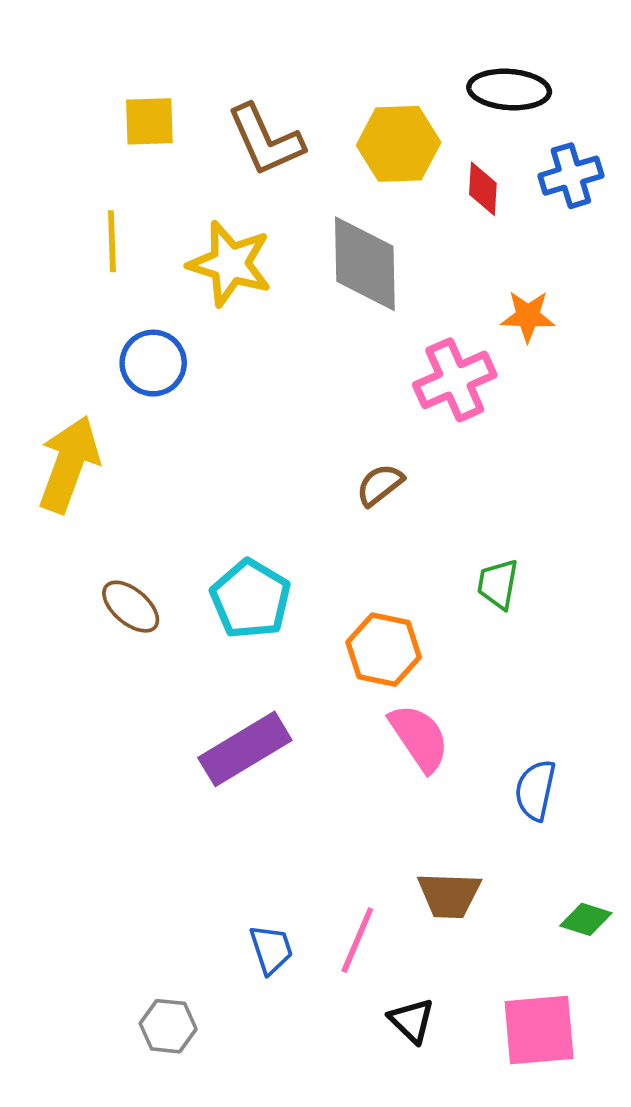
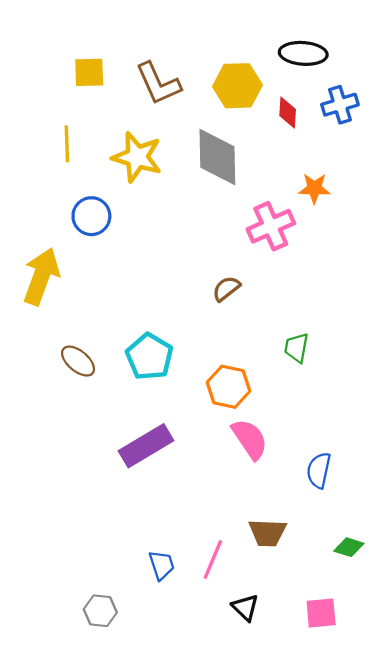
pink square: (539, 1030) -> (321, 613), size x0.7

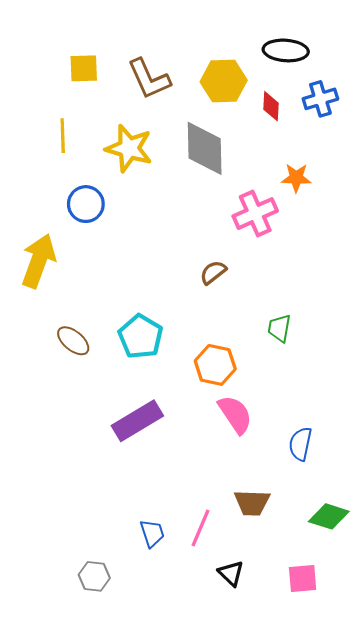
green diamond: (349, 547) -> (329, 516), size x1.4

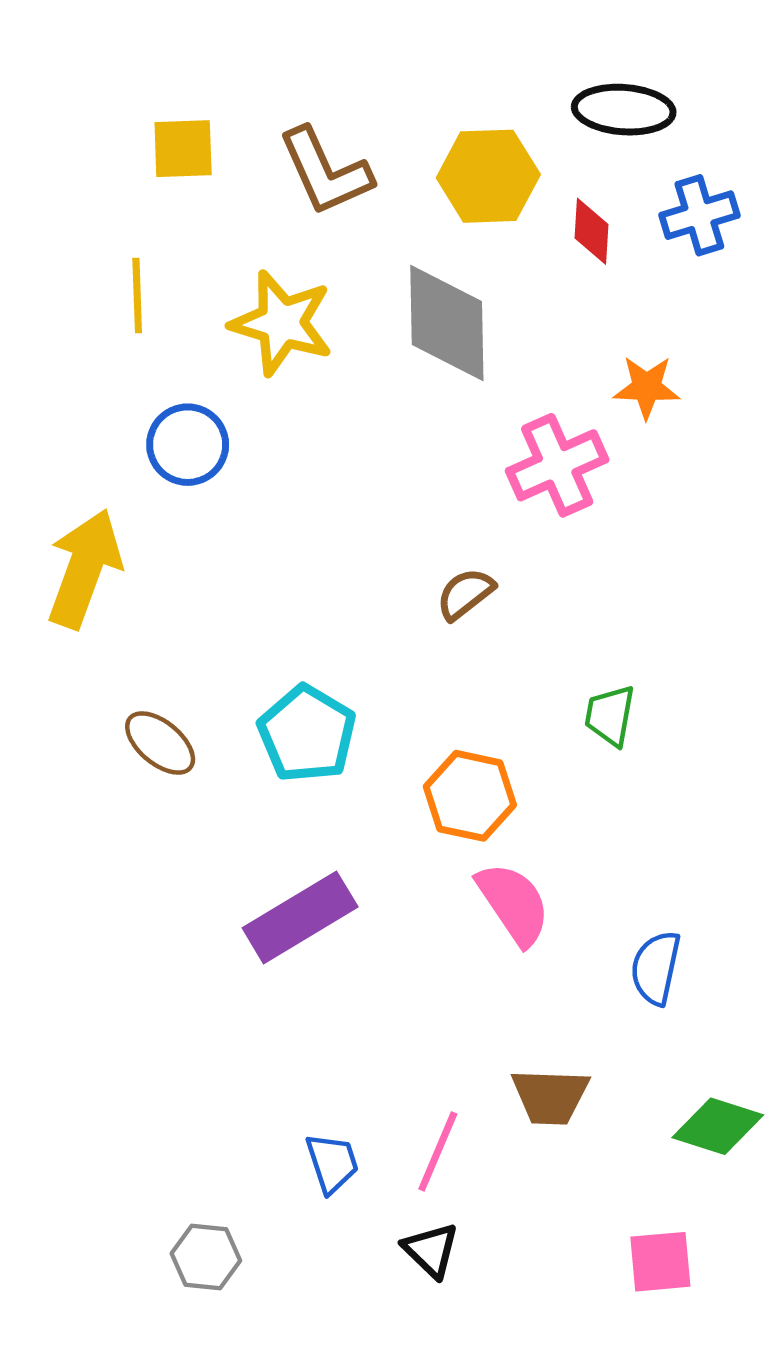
black triangle: (231, 573) -> (431, 1250), moved

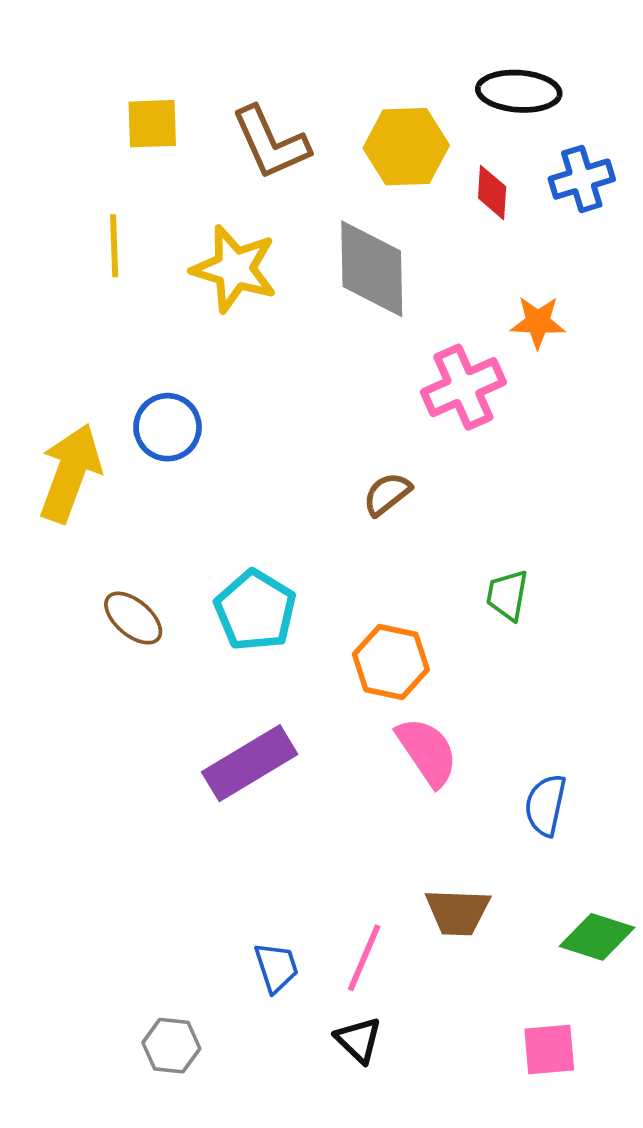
blue circle: (188, 445) -> (168, 427), moved

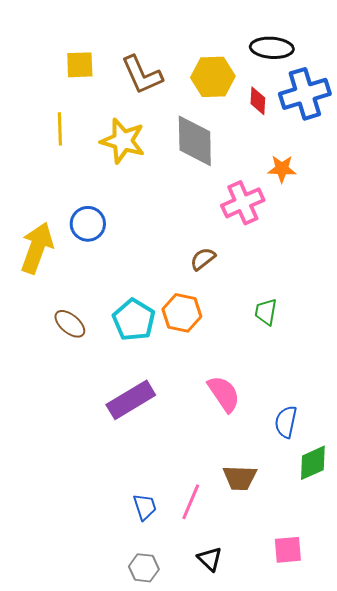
blue cross: (582, 179) -> (305, 94), size x1.5
orange hexagon: (391, 662) -> (182, 313), moved
green diamond: (597, 937) -> (313, 463), moved, turned -42
black triangle: (358, 1040) -> (210, 559), moved
gray hexagon: (171, 1046) -> (144, 568), moved

